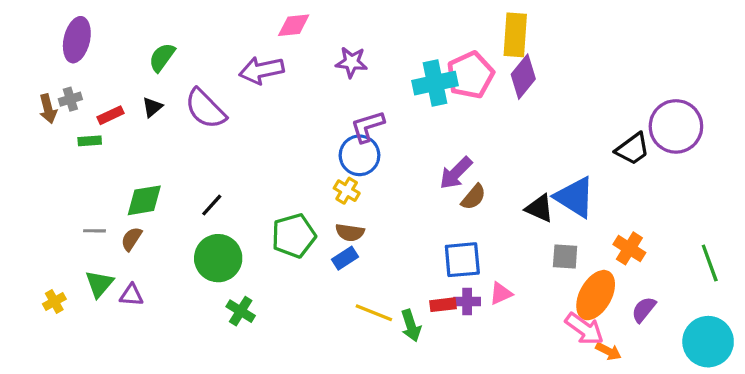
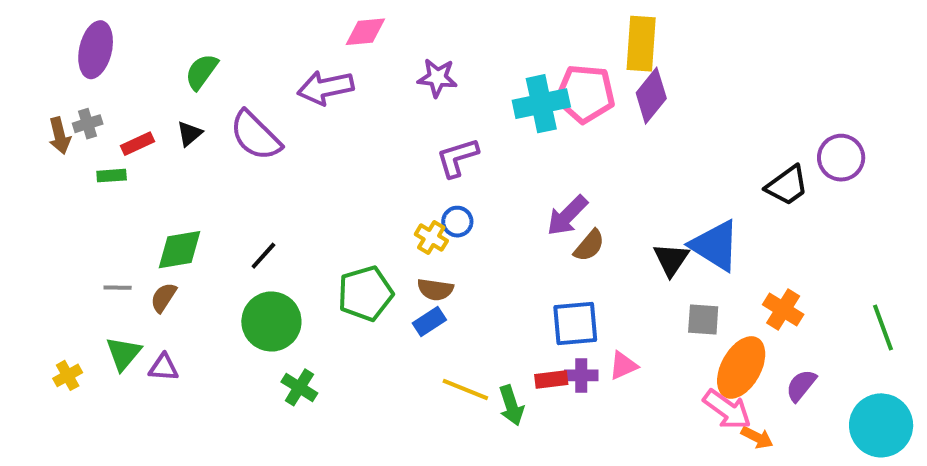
pink pentagon: (470, 75) -> (585, 94), turned 30
purple circle: (676, 126) -> (841, 158), size x0.7
blue circle: (360, 155) -> (457, 222), moved, size x0.6
black triangle: (539, 208) -> (671, 260), turned 40

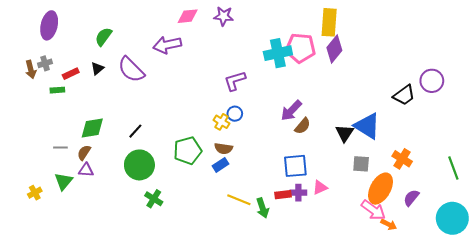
purple star: (437, 78) -> (224, 16), moved
purple triangle: (164, 367) -> (86, 170), moved

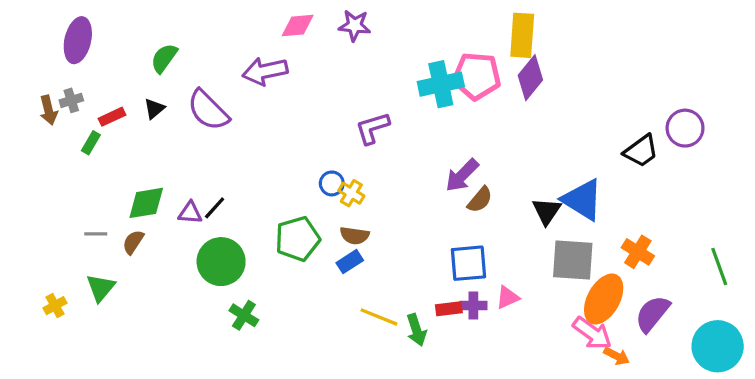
green rectangle: (57, 90) -> (91, 143), turned -56
blue circle: (235, 114) -> (332, 183), moved
gray square: (361, 164) -> (573, 260), size x1.6
purple triangle: (86, 170) -> (190, 213), moved
purple semicircle: (411, 198) -> (652, 314), size x1.4

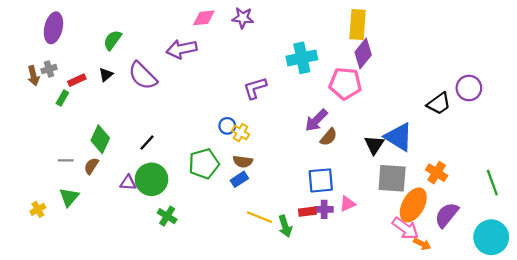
pink pentagon: (477, 76) -> (345, 84), moved
green diamond: (146, 203) -> (100, 139), turned -56
purple triangle: (190, 213) -> (128, 183), moved

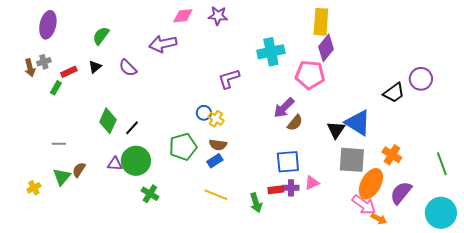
purple semicircle: (143, 76) -> (128, 68), size x0.7
green diamond: (100, 139) -> (108, 121), moved
brown semicircle: (91, 166) -> (79, 170), moved
yellow line: (260, 217) -> (216, 195), moved

